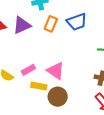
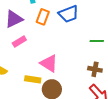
pink rectangle: (28, 70) -> (19, 42), moved

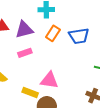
pink triangle: (49, 63) -> (49, 80), turned -36

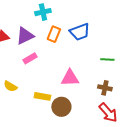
pink triangle: (49, 80) -> (70, 78), moved

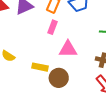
pink rectangle: (30, 58) -> (53, 27), moved, turned -40

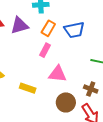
brown circle: (59, 78) -> (66, 102), moved

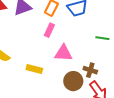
brown cross: (91, 89) -> (90, 70), moved

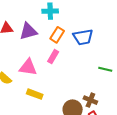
pink triangle: (63, 53) -> (28, 67), moved

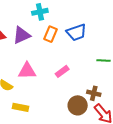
pink rectangle: (53, 57) -> (62, 71), moved, turned 32
yellow rectangle: (35, 94) -> (21, 107), moved

